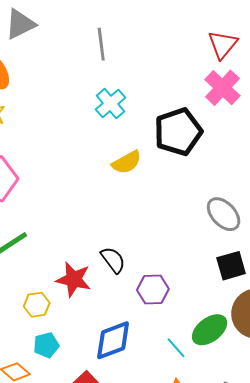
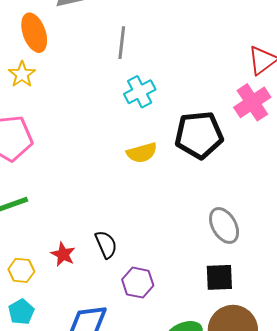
gray line: (101, 44) -> (122, 43), moved
red star: (74, 279) -> (63, 254), size x0.7
cyan pentagon: (46, 345) -> (21, 312), turned -30

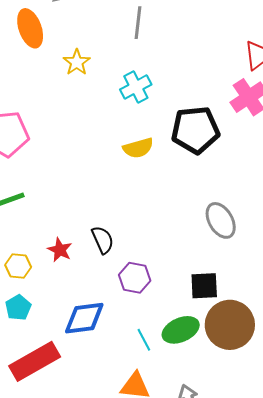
gray line: (122, 43) -> (138, 23), moved
yellow star: (22, 74) -> (77, 62), moved
black square: (219, 277) -> (204, 286), moved

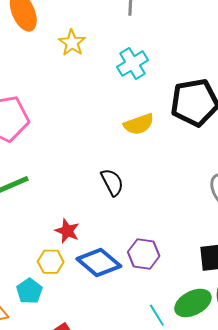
black semicircle: (103, 240) -> (112, 182), moved
yellow hexagon: (18, 266) -> (51, 262), moved
blue diamond: (84, 318) -> (99, 262), moved, turned 51

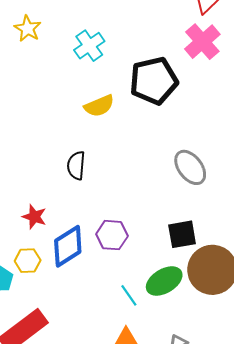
black semicircle: (112, 182) -> (76, 165), turned -144
yellow hexagon: (51, 262) -> (28, 261), moved
blue diamond: (99, 262) -> (68, 246), turned -69

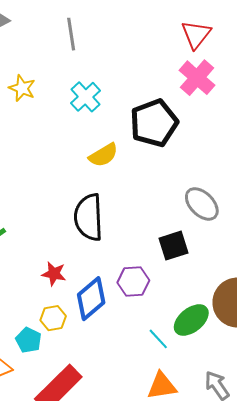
black semicircle: (76, 165) -> (89, 217), size x1.6
black square: (182, 234) -> (173, 246), moved

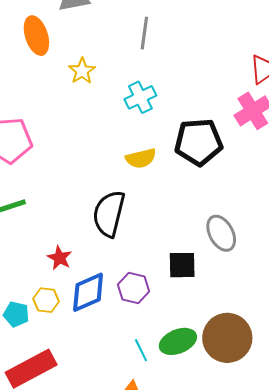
cyan pentagon: (28, 340) -> (16, 314), turned -30

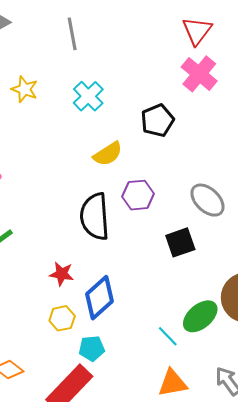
black pentagon: (199, 142) -> (157, 120), size x0.7
purple hexagon: (133, 288) -> (138, 195), moved
cyan pentagon: (16, 314) -> (92, 348), moved

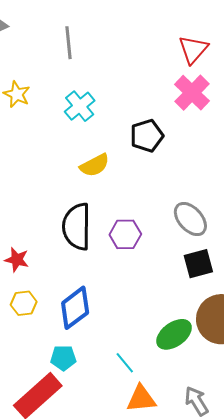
purple hexagon: (138, 195) -> (125, 234), moved
black square: (180, 242) -> (198, 264), moved
red star: (62, 274) -> (17, 260), moved
yellow hexagon: (62, 318) -> (24, 303), moved
cyan line: (168, 336) -> (125, 363), moved

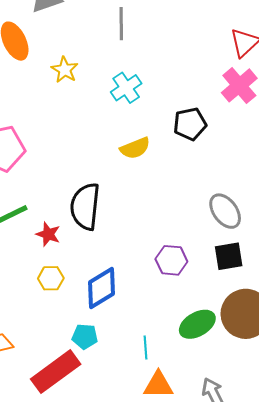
black semicircle: (77, 227) -> (85, 206), moved
purple hexagon: (125, 234) -> (171, 260), moved
cyan line: (125, 363) -> (146, 348), turned 30

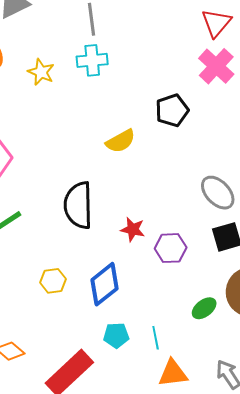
cyan cross: (126, 88) -> (92, 60), moved, turned 36
red star: (48, 234) -> (133, 229), moved
green ellipse: (197, 324) -> (204, 308), size x0.7
cyan pentagon: (85, 337) -> (116, 335), moved

